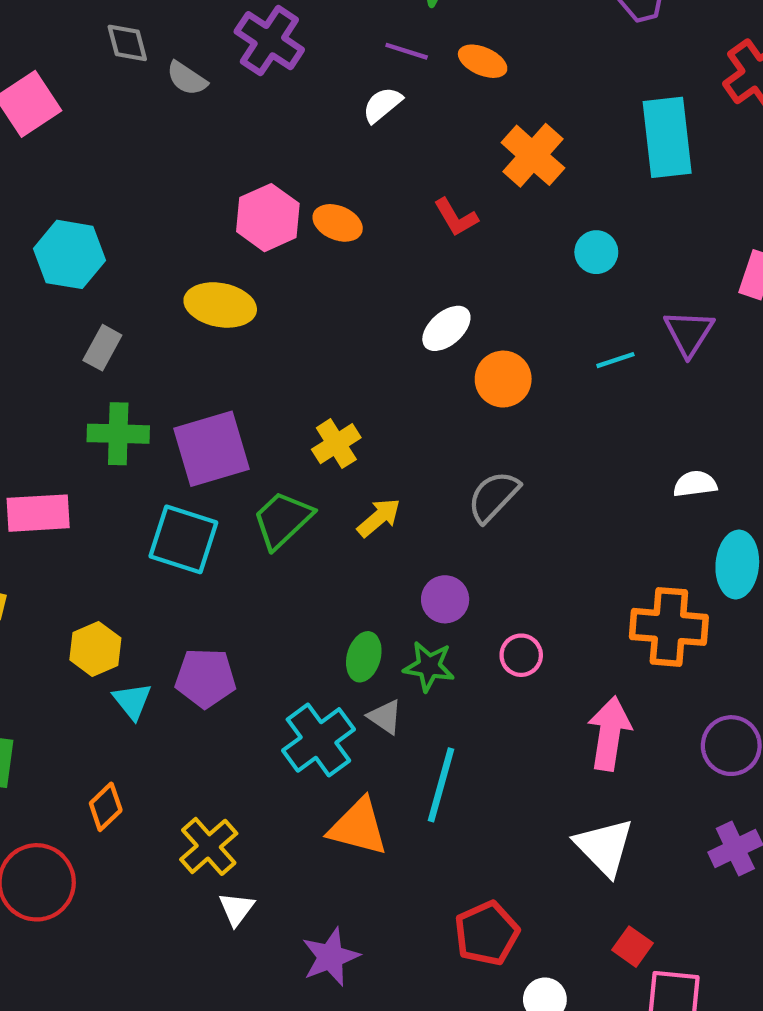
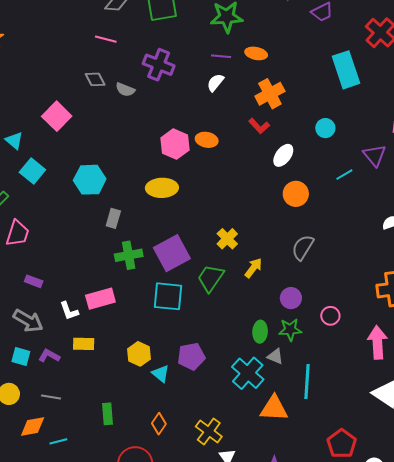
orange cross: (533, 155) -> (270, 94), moved, turned 32
white ellipse: (446, 328) -> (283, 155), moved

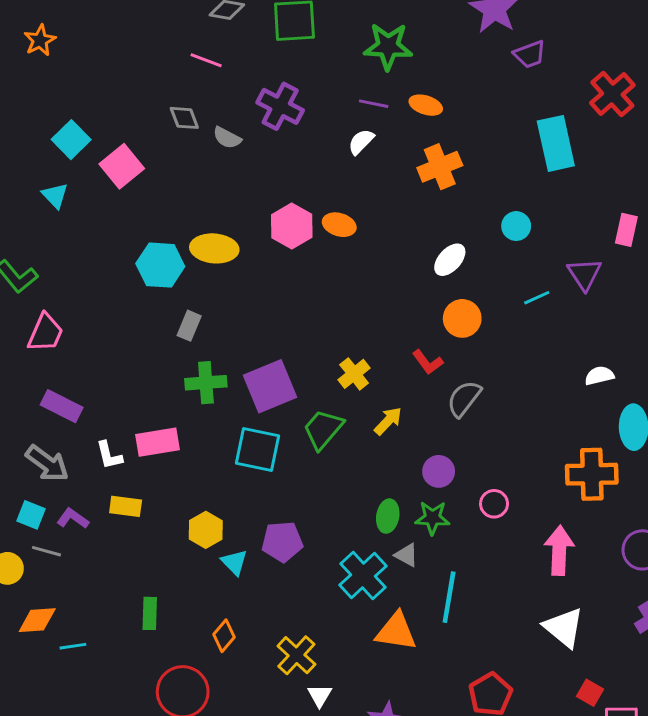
red L-shape: (259, 126) -> (428, 362), moved
cyan square: (32, 171) -> (71, 140), moved
yellow ellipse: (162, 188) -> (214, 248), moved
purple rectangle: (34, 281) -> (62, 406), size x1.5
gray line: (51, 397) -> (47, 551), moved

